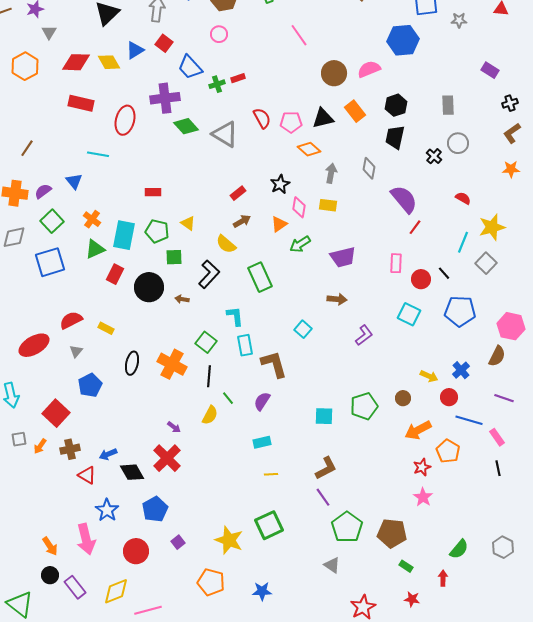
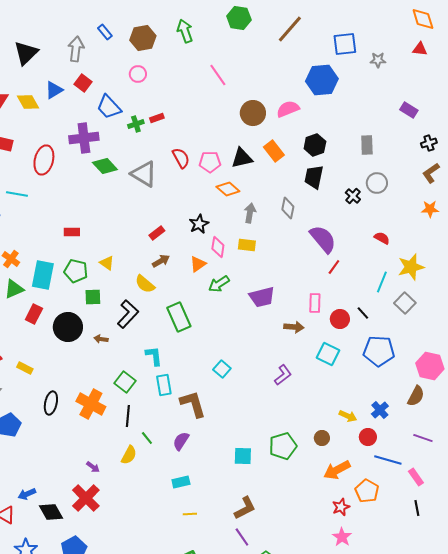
brown arrow: (337, 299) -> (294, 327), moved

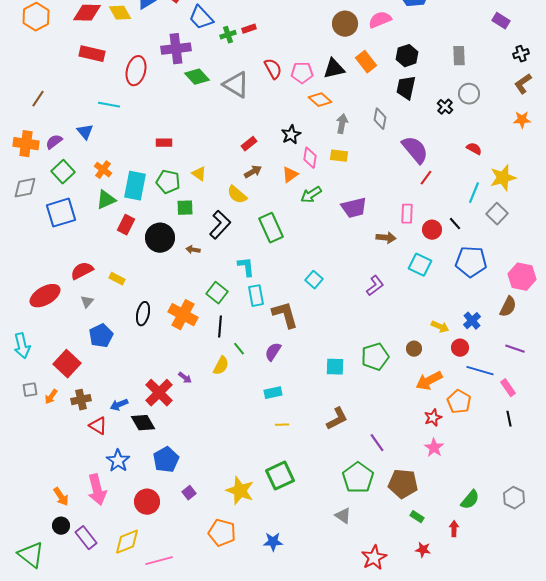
red cross: (86, 498) -> (159, 393), moved
purple line: (242, 537) -> (377, 443), moved

